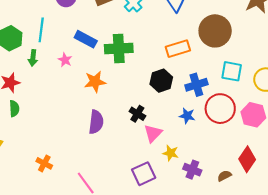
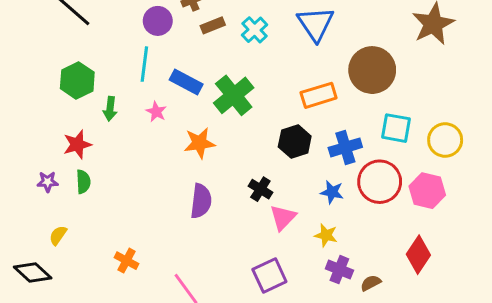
cyan line: (41, 30) -> (144, 64), moved
green cross: (119, 49) -> (234, 95), turned -36
yellow star: (171, 153) -> (326, 235), moved
brown semicircle: (224, 176) -> (371, 283), moved

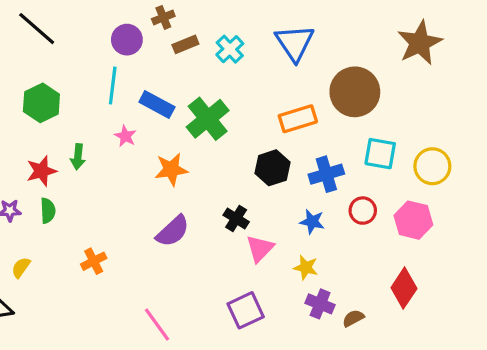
green arrow: (110, 109) -> (78, 157), moved
red circle: (380, 182) -> (363, 211), size x0.6
purple semicircle: (201, 201) -> (173, 231), turned 40
orange cross: (126, 261) -> (94, 261), moved, turned 35

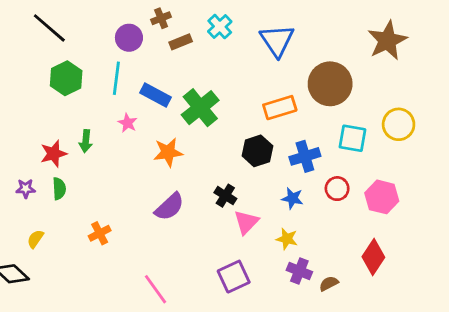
cyan cross: (230, 49) -> (220, 27), moved
green hexagon: (41, 103) -> (66, 78), moved
yellow circle: (432, 166) -> (399, 124), moved

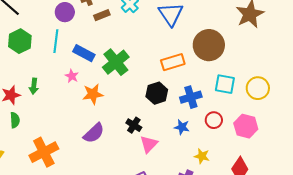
pink star: (128, 123) -> (72, 76), moved
yellow circle: (399, 124) -> (258, 88), moved
orange cross: (100, 233) -> (44, 152), size x1.8
yellow star: (287, 239) -> (202, 156), moved

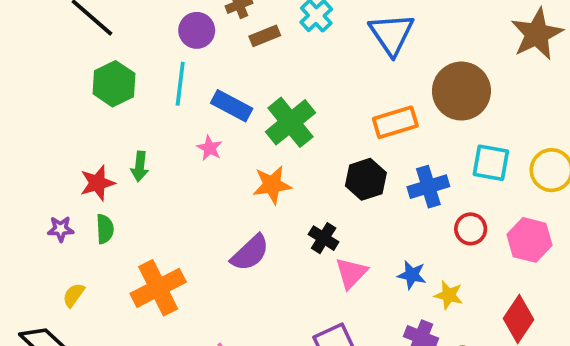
orange star: (93, 94) -> (272, 185), moved
blue star: (182, 127) -> (412, 275), moved

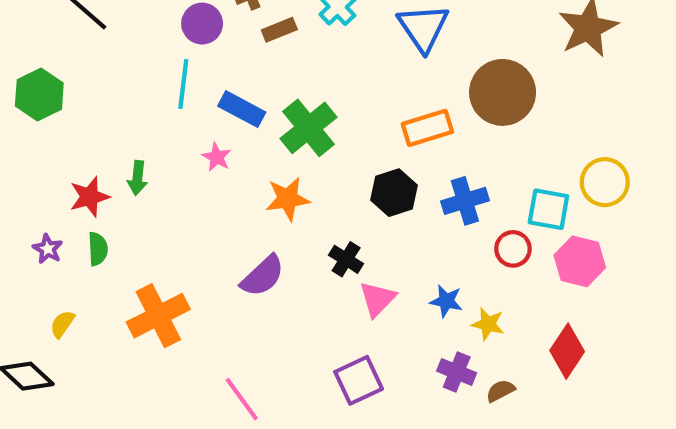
green hexagon: (114, 84) -> (39, 94), moved
cyan square: (491, 163) -> (548, 209), moved
purple star: (61, 229) -> (48, 249), turned 30

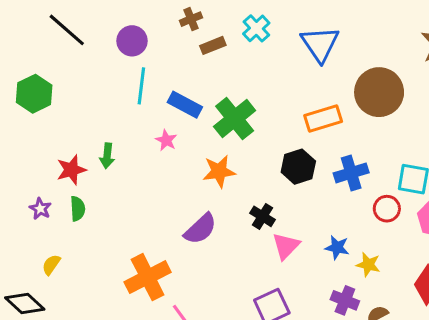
purple circle: (202, 24) -> (132, 41), moved
orange cross: (158, 316) -> (148, 277), moved

